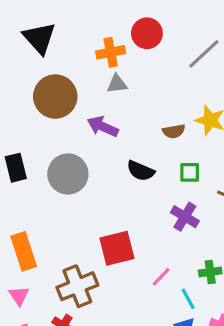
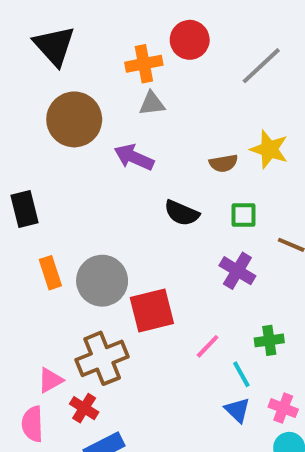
gray circle: (68, 174) -> (102, 281), moved
orange rectangle: (24, 251) -> (50, 273), moved, size x0.7
pink triangle: (19, 296) -> (50, 380), moved, turned 35

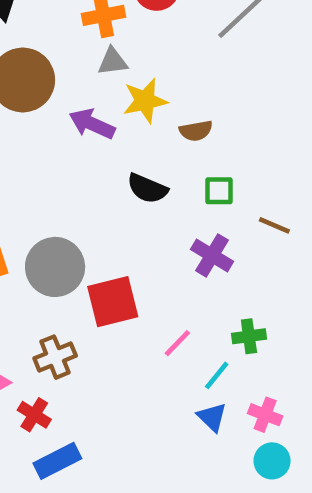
yellow star: (269, 149) -> (145, 101), moved, turned -30
brown cross: (102, 358) -> (55, 357), size x0.7
cyan line: (241, 374) -> (217, 375), turned 68

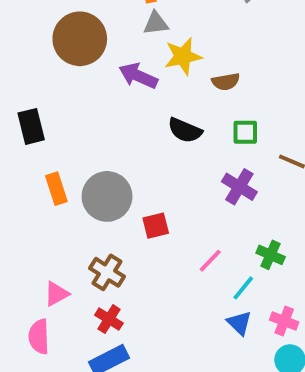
red square: (113, 302) -> (156, 226), size x0.6
green cross: (249, 336) -> (271, 255), turned 32
brown cross: (55, 357) -> (107, 272), turned -36
red cross: (34, 415) -> (109, 319), moved

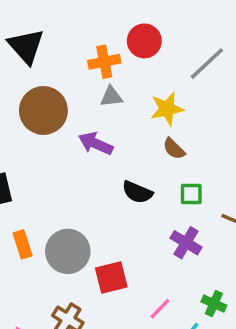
yellow star: (183, 56) -> (167, 109), moved
brown semicircle: (226, 82) -> (174, 149), turned 55
red square: (156, 226) -> (111, 277), size x1.4

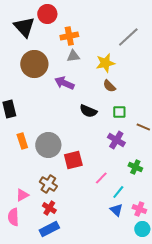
red circle: (144, 41) -> (47, 14), moved
green cross: (214, 304) -> (135, 167), moved

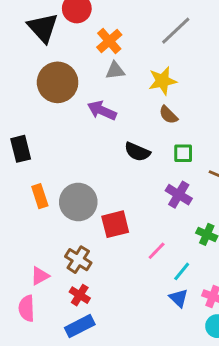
orange cross: (69, 36) -> (109, 41), turned -30
gray line: (128, 37) -> (176, 31), moved

